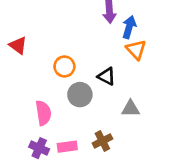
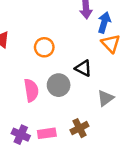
orange circle: (64, 66) -> (44, 47), moved
gray triangle: (131, 109) -> (106, 98), turned -36
pink semicircle: (43, 113) -> (31, 90), moved

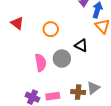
gray triangle: (106, 98) -> (93, 88), moved
brown cross: (79, 128) -> (78, 92), turned 32

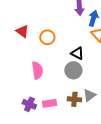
red triangle: (17, 23) -> (22, 31), moved
gray circle: (62, 59) -> (73, 70), moved

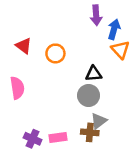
black triangle: (77, 53) -> (94, 74), turned -32
pink semicircle: (37, 70) -> (17, 88), moved
gray triangle: (89, 95) -> (99, 121), moved

